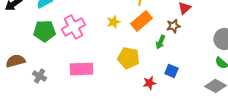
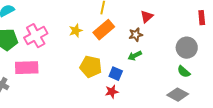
green arrow: (160, 42) -> (135, 56), moved, turned 40
pink rectangle: (81, 69) -> (27, 68), moved
blue square: (171, 71) -> (116, 74), moved

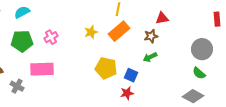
red triangle: (147, 17) -> (162, 18), turned 32
pink cross: (36, 36) -> (51, 37), size x0.6

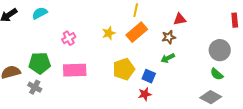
green pentagon: (22, 41) -> (40, 63), moved
yellow pentagon: (106, 68) -> (124, 69), turned -30
pink rectangle: (42, 69) -> (75, 70), moved

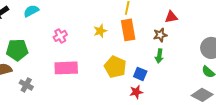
orange rectangle: (137, 32) -> (128, 30), turned -60
green arrow: (168, 58) -> (159, 56), turned -56
green pentagon: (40, 63) -> (17, 50), moved
yellow pentagon: (124, 69) -> (115, 67), turned -30

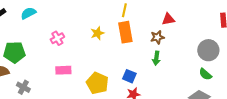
yellow pentagon: (115, 67) -> (97, 83), moved
pink rectangle: (66, 68) -> (63, 70), size x0.7
blue square: (140, 74) -> (129, 76), moved

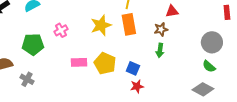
yellow star: (97, 33) -> (101, 25), size x1.5
green pentagon: (14, 52) -> (33, 44), moved
pink rectangle: (63, 70) -> (79, 62), moved
yellow pentagon: (97, 83) -> (105, 63), moved

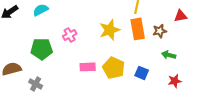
brown star: (161, 29) -> (160, 31), moved
green arrow: (160, 50) -> (169, 55), turned 96
red star: (137, 86) -> (175, 81), moved

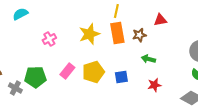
green pentagon: (42, 49) -> (35, 77), moved
pink rectangle: (88, 67) -> (67, 71), turned -49
yellow pentagon: (114, 68) -> (93, 72), turned 30
blue square: (142, 73) -> (121, 77), turned -32

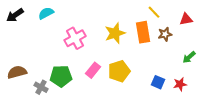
yellow line: (116, 11) -> (154, 12), moved, turned -56
pink cross: (49, 39) -> (75, 38), size x1.5
green arrow: (148, 59) -> (189, 57), moved, turned -56
blue square: (121, 77) -> (158, 82), moved, turned 32

